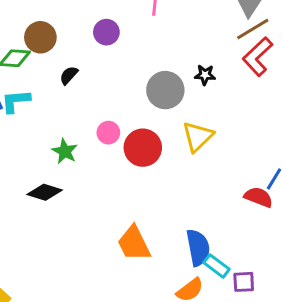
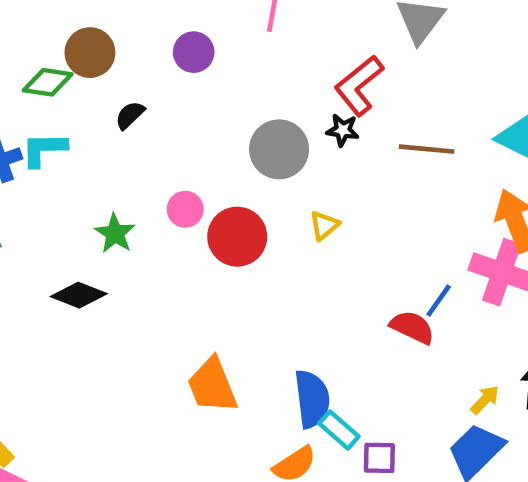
brown line: (253, 29) -> (427, 149), moved, turned 32
red L-shape: (258, 57) -> (359, 86), moved
yellow triangle: (198, 136) -> (324, 225), size x0.6

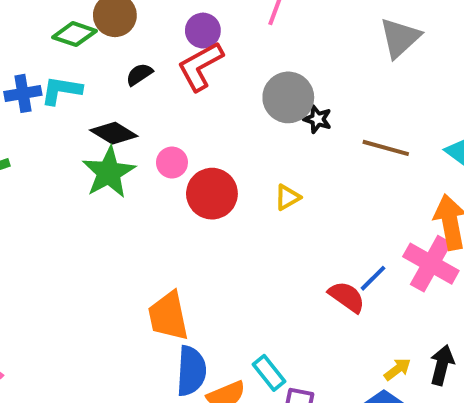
red L-shape: (359, 86) -> (200, 66), moved
gray circle: (279, 149) -> (288, 97), moved
green star: (115, 233) -> (109, 172), size x1.5
black diamond: (79, 295) -> (114, 133), moved
blue semicircle: (312, 399) -> (191, 371), moved

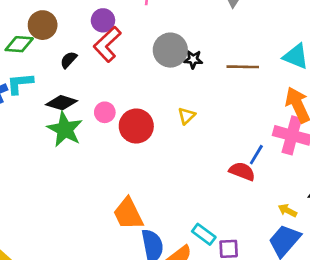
yellow arrow: (397, 369) -> (288, 210), turned -102

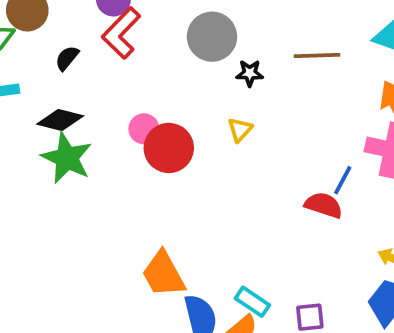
black star: (193, 59) -> (250, 73), moved
pink circle: (105, 112) -> (144, 129), moved
cyan rectangle: (204, 234) -> (252, 302), moved

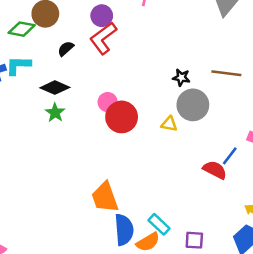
gray circle: (212, 37) -> (193, 105), moved
yellow triangle: (240, 130) -> (169, 124), moved, turned 48
green star: (67, 158) -> (55, 113), size x0.6

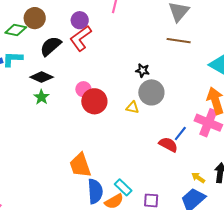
black semicircle: (66, 49) -> (51, 46), size x1.6
brown line: (226, 73) -> (179, 41), moved

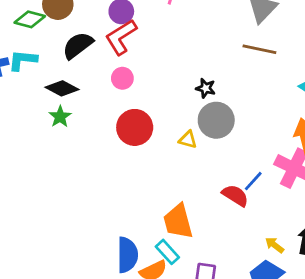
pink circle: (83, 89) -> (122, 78), moved
orange trapezoid: (80, 165) -> (178, 221), moved

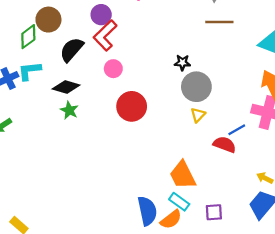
green diamond: (30, 19) -> (28, 37), turned -40
yellow triangle: (188, 140) -> (198, 115), moved, turned -49
blue line: (253, 181) -> (237, 130), turned 30

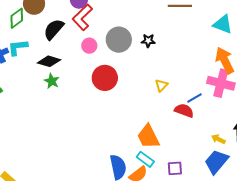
gray circle: (196, 87) -> (119, 40), moved

